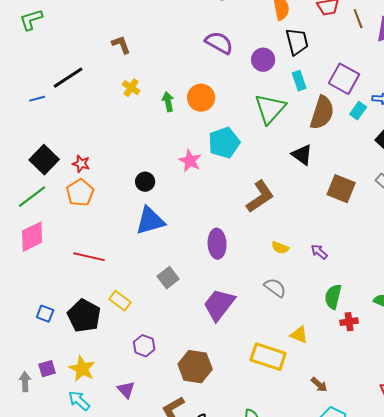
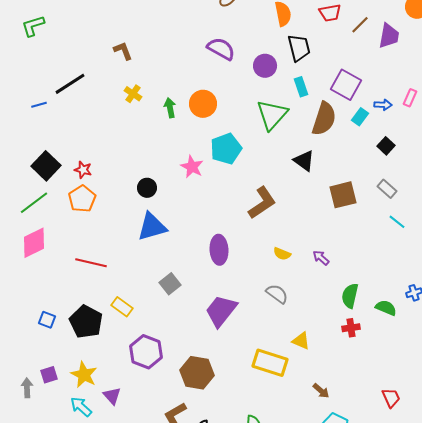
brown line: (358, 19) -> (360, 25), turned 66
brown square: (341, 189) -> (343, 195), turned -36
green semicircle: (333, 297) -> (350, 296), moved
purple hexagon: (144, 346) -> (146, 352), size x1.5
purple triangle: (126, 390) -> (112, 396), moved

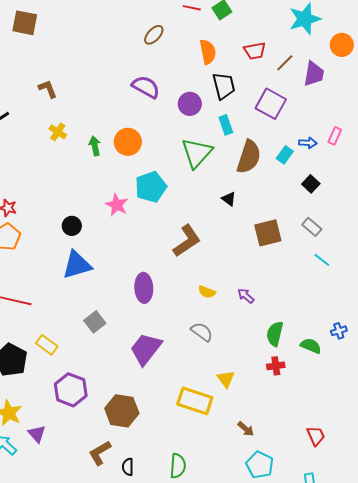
purple square: (346, 85) -> (271, 104), moved
black triangle: (304, 161) -> (229, 199), size x0.7
yellow triangle: (301, 341) -> (226, 379), turned 30

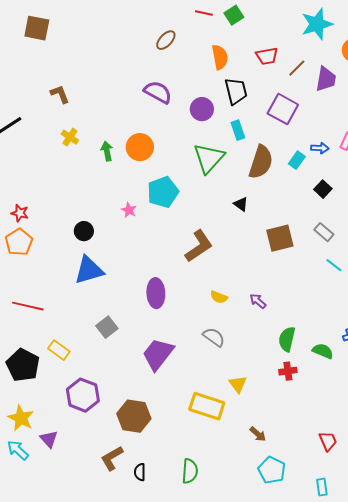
pink star: (117, 205) -> (129, 210), size x0.7

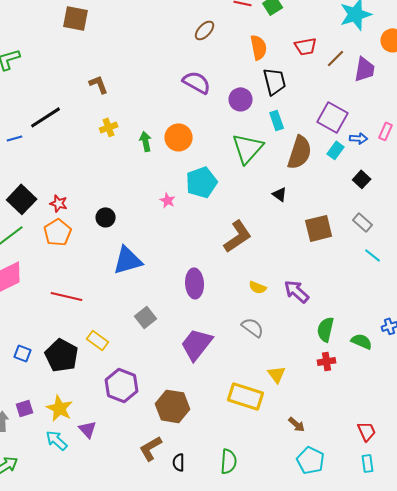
purple square: (283, 109) -> (333, 117), moved
yellow cross: (70, 137) -> (109, 127), turned 36
black circle: (84, 231) -> (106, 217), moved
purple arrow: (258, 301) -> (297, 291), size x1.5
cyan rectangle: (322, 487) -> (368, 463), moved

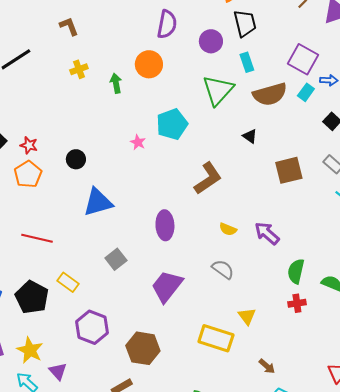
purple semicircle: (197, 82) -> (167, 24), turned 72
orange circle: (179, 137) -> (149, 64), moved
brown semicircle: (300, 152) -> (270, 94), turned 56

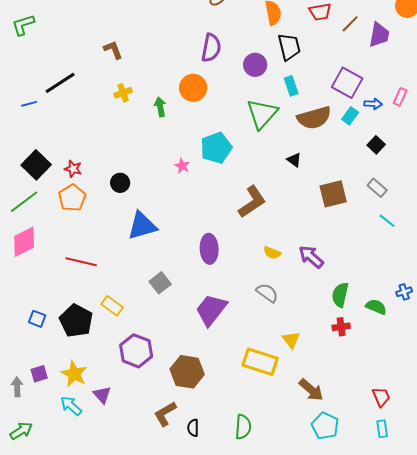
brown arrow: (267, 366) -> (311, 390), size x1.5

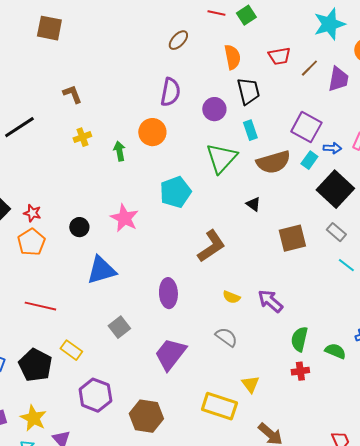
black square: (376, 145) -> (335, 189), size x2.0
pink star: (182, 166) -> (124, 218), moved, size x1.8

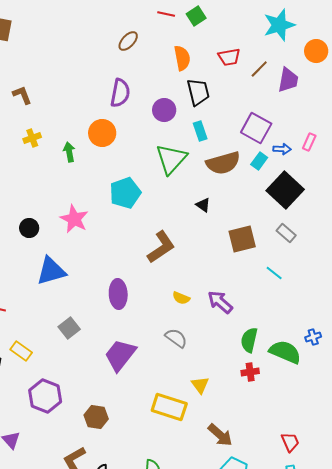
cyan line: (346, 265) -> (274, 273), moved
green semicircle: (335, 351) -> (285, 352), size x1.5
brown hexagon: (146, 416) -> (96, 417), size x0.7

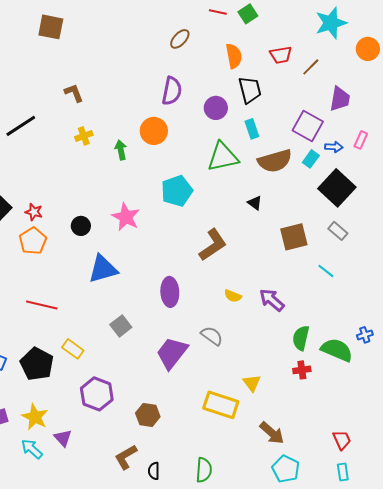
purple trapezoid: (288, 80) -> (340, 99), moved
green triangle: (171, 159) -> (223, 157), turned 36
gray semicircle: (176, 338) -> (212, 336), moved

